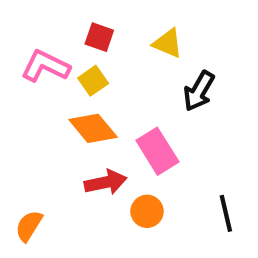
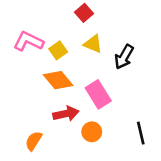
red square: (99, 37) -> (84, 13), moved, turned 30
yellow triangle: (168, 43) -> (93, 44), moved
orange semicircle: (29, 226) -> (34, 141), moved

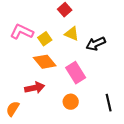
black arrow: (124, 57) -> (96, 44), turned 36
red arrow: (66, 114) -> (35, 88), moved
orange semicircle: (34, 141) -> (13, 109), moved

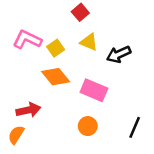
pink rectangle: (76, 73) -> (94, 90), turned -35
red arrow: (35, 88) -> (28, 110), moved
black line: (109, 103) -> (135, 127), turned 36

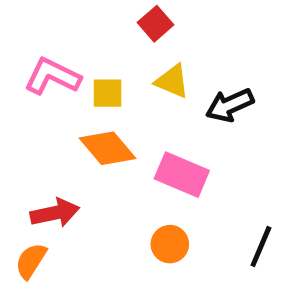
yellow square: (56, 48) -> (108, 93), turned 35

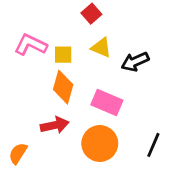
orange diamond: (108, 148) -> (63, 87), turned 56
red arrow: (55, 213) -> (55, 125), moved
orange circle: (170, 244) -> (100, 143), size x1.6

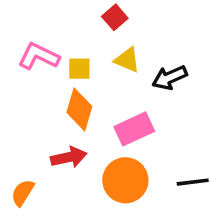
pink rectangle: (107, 103) -> (134, 129), turned -48
black line: (153, 145) -> (193, 182), turned 60

